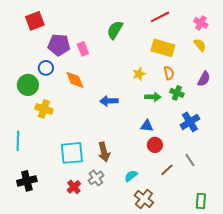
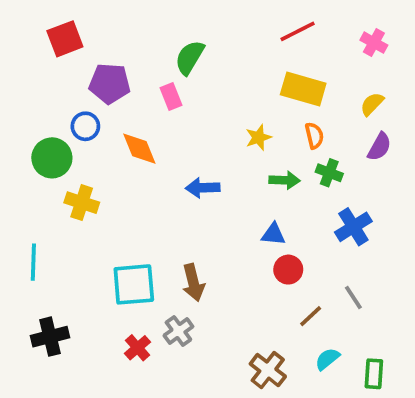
green semicircle: (115, 30) -> (190, 57), moved
yellow semicircle: (200, 45) -> (372, 104), moved, turned -96
pink rectangle: (83, 49) -> (171, 96), moved
cyan semicircle: (131, 176) -> (327, 359), moved

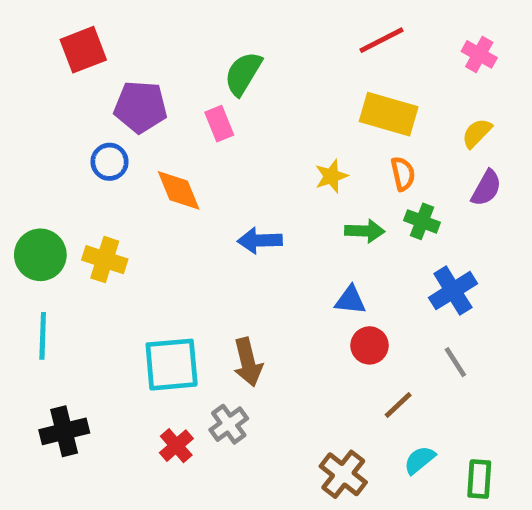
green circle: (52, 158) -> (40, 255), moved
gray line: (353, 297) -> (455, 362), moved

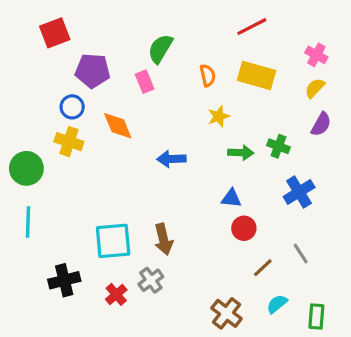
pink cross: (479, 54) -> (316, 55), moved
orange semicircle: (403, 174) -> (208, 75), moved
yellow cross: (105, 260) -> (69, 142), moved
gray line: (455, 362) -> (301, 253), moved
black cross: (64, 431) -> (64, 280), moved

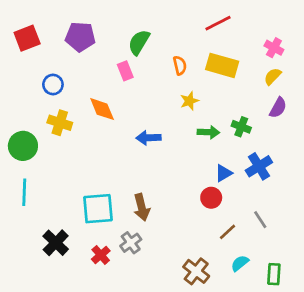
red square: (55, 33) -> (27, 38), moved
purple pentagon: (93, 71) -> (80, 37), moved
blue circle: (72, 107) -> (53, 85), moved
blue triangle: (231, 198) -> (223, 173), moved, turned -36
black cross: (64, 280) -> (56, 243), turned -32

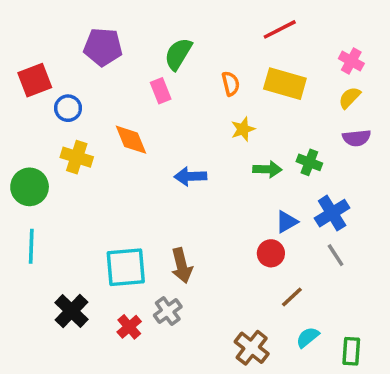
red square: (27, 38) -> (35, 80), moved
purple semicircle: (278, 108) -> (357, 138), turned 55
gray line: (260, 220) -> (336, 255), moved

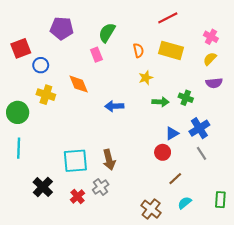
green rectangle: (351, 351) -> (220, 200), moved

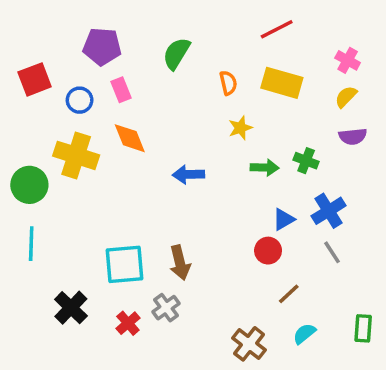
pink rectangle: (96, 55) -> (121, 90), moved
blue circle: (41, 65) -> (80, 100), moved
yellow cross: (46, 95) -> (76, 155), size x1.4

